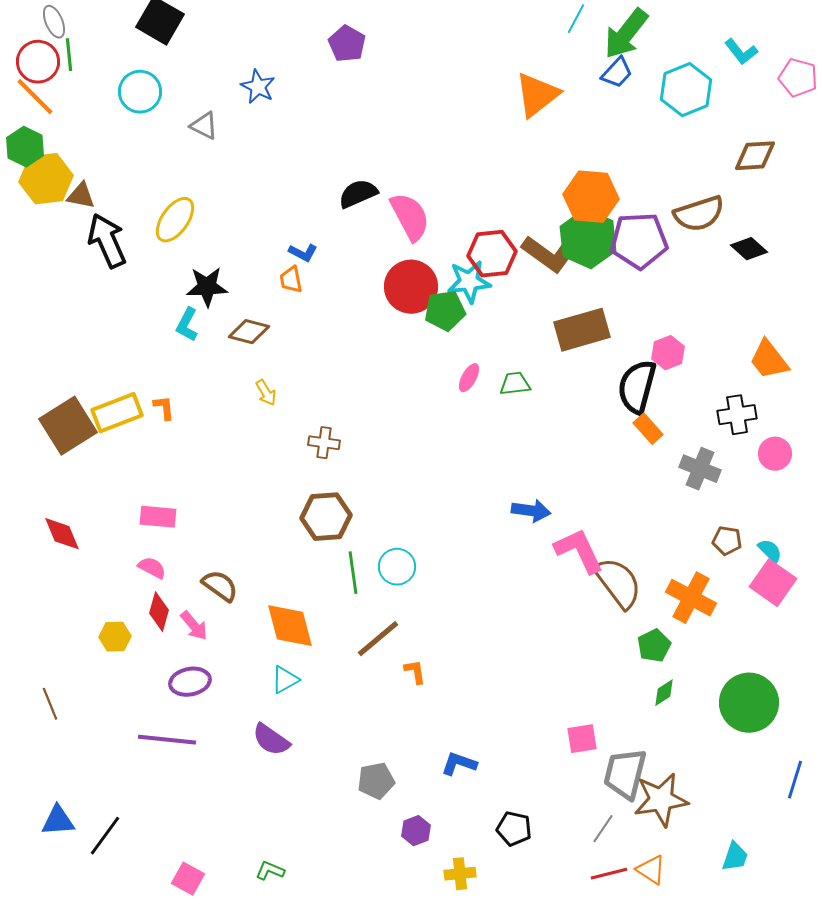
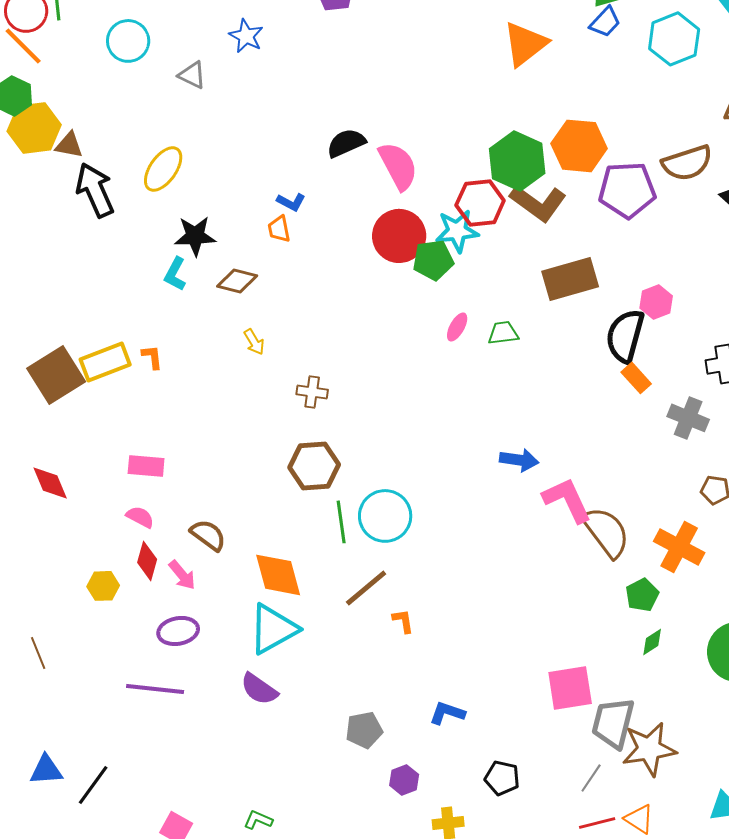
green hexagon: (588, 239) -> (517, 161), moved
cyan circle: (397, 567) -> (385, 516), size x1.4
cyan triangle: (285, 680) -> (273, 629), size x1.8
pink square: (582, 739) -> (570, 688), size x1.5

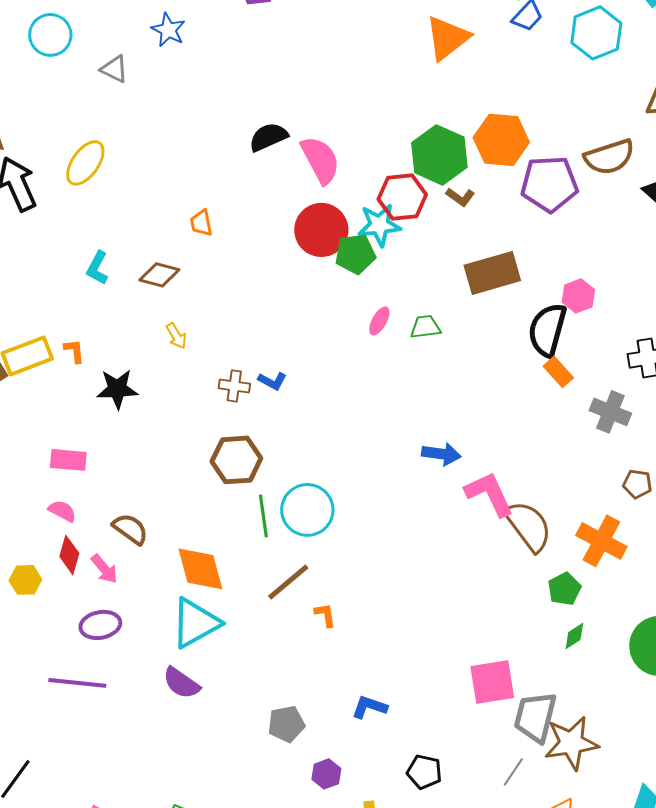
blue L-shape: (291, 202) -> (272, 381), moved
brown L-shape: (538, 203) -> (460, 197), size x0.5
black star: (195, 236) -> (117, 389), moved

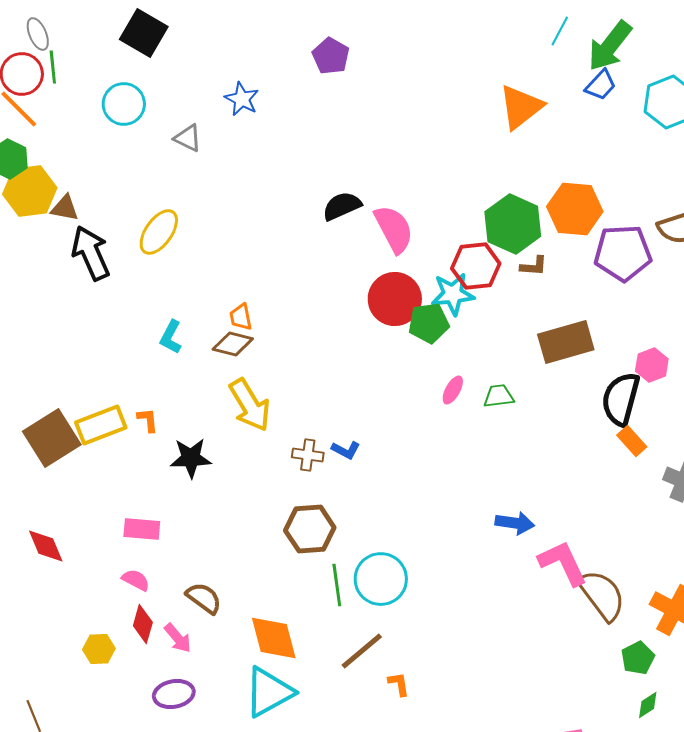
brown L-shape: (460, 197) -> (534, 266), turned -32
orange trapezoid: (201, 223) -> (241, 317), moved
yellow arrow: (176, 336) -> (250, 405), size x2.0

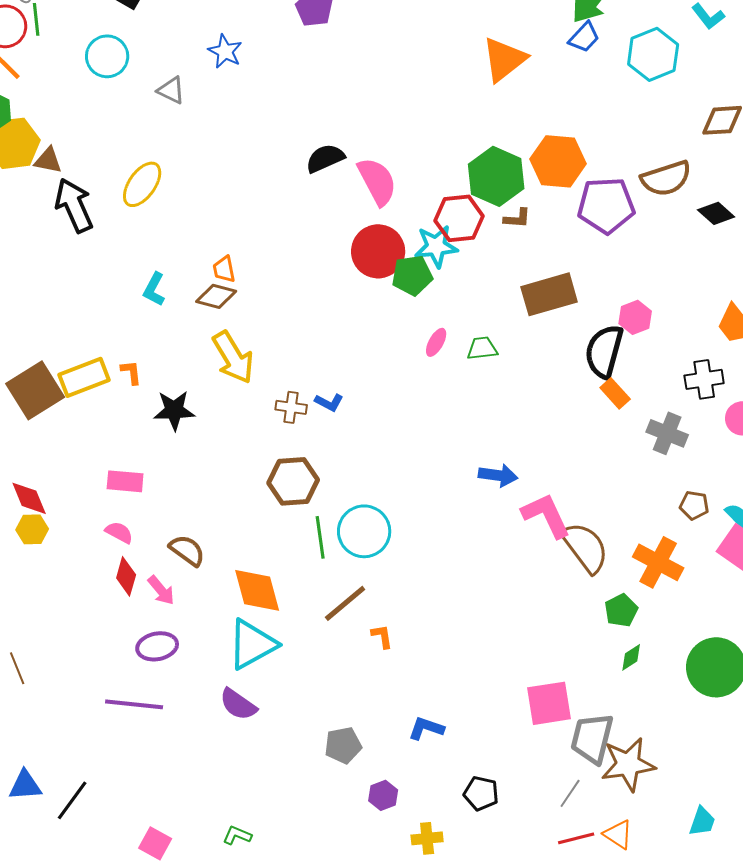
yellow hexagon: (99, 649) -> (32, 529), moved

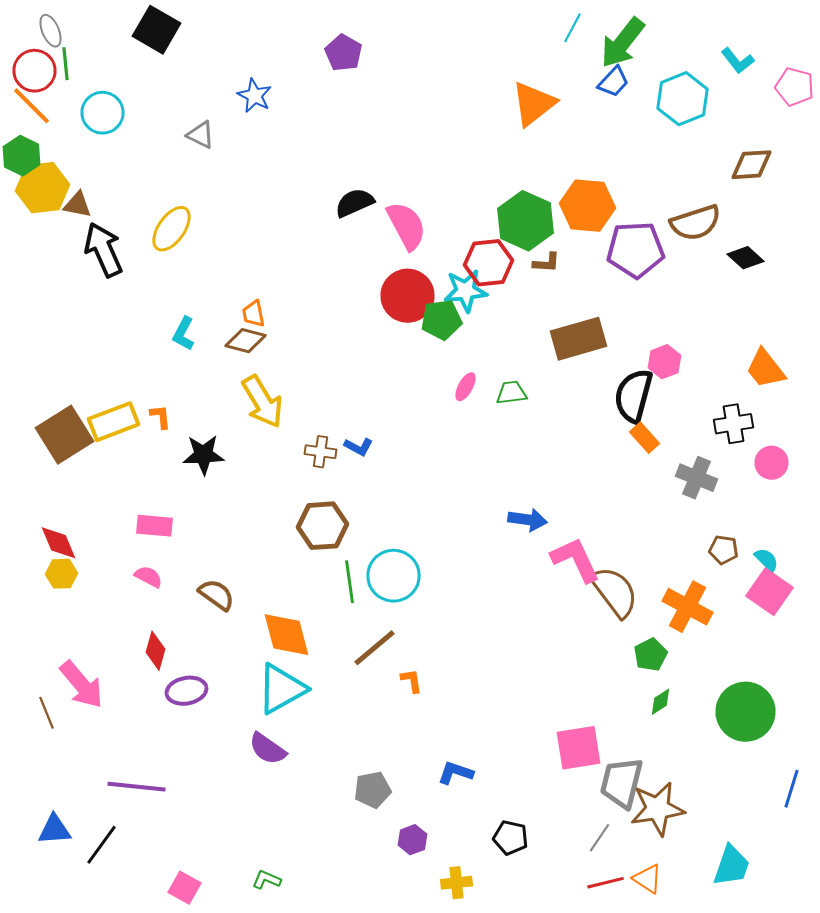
cyan circle: (107, 56) -> (102, 113), moved
red diamond: (126, 576) -> (156, 651), moved
pink arrow: (161, 590) -> (82, 685), moved, size x1.6
purple line: (134, 704) -> (136, 787), moved
cyan trapezoid: (702, 821) -> (732, 866), size x1.4

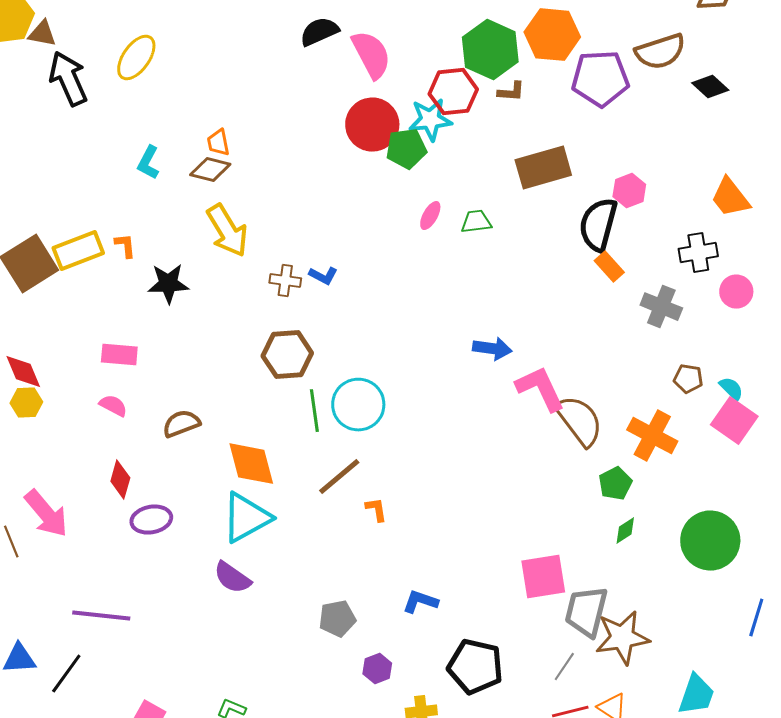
brown semicircle: (216, 595) -> (181, 424), turned -57
black pentagon: (510, 838) -> (475, 667), size x1.6

